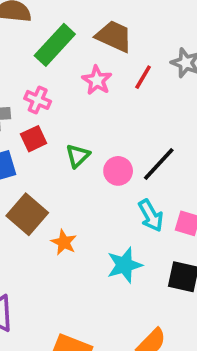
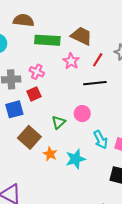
green rectangle: (55, 45) -> (47, 40), turned 50
green triangle: (78, 156) -> (59, 122), moved
black line: (159, 164) -> (95, 83), moved, turned 40
cyan star: (124, 265) -> (75, 159), moved

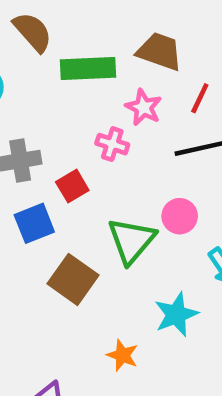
brown semicircle: (24, 20) -> (33, 32), turned 48
pink cross: (37, 72) -> (112, 144), moved
green triangle: (59, 122) -> (131, 241), size x1.6
orange star: (50, 154) -> (122, 355), moved

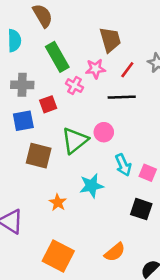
brown trapezoid: (160, 51) -> (110, 40), turned 44
green rectangle: (88, 69) -> (57, 57), moved, turned 52
pink star: (144, 107) -> (95, 69), turned 30
brown square: (73, 279) -> (39, 156), turned -32

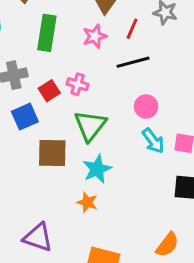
green rectangle: (57, 57) -> (47, 33), turned 52
pink cross: (74, 86) -> (78, 84), moved
pink circle: (104, 132) -> (146, 107), moved
cyan star: (91, 186) -> (97, 169), moved

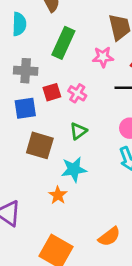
green triangle: (90, 126) -> (78, 131), size x0.6
orange semicircle: (167, 245) -> (109, 237), moved

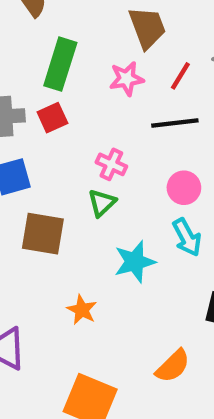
red square: (52, 92) -> (52, 118), moved
pink cross: (77, 93) -> (111, 164), moved
cyan star: (74, 169) -> (135, 262), moved

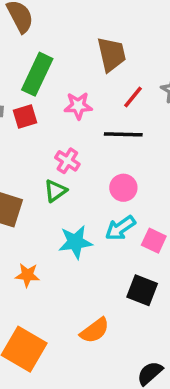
pink star: (127, 79) -> (78, 106), moved
cyan arrow: (187, 237) -> (120, 228), turned 76
orange star: (82, 310) -> (27, 275), turned -30

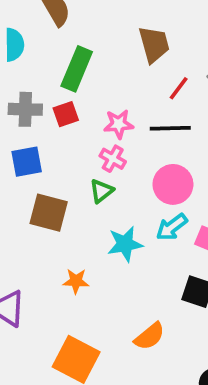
pink star: (78, 106) -> (119, 124), moved
pink circle: (123, 188) -> (173, 184), size x1.4

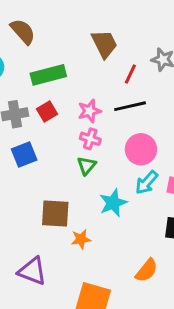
green rectangle: (77, 69) -> (48, 75), turned 64
brown square: (49, 213) -> (55, 213), moved

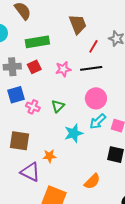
pink cross: (90, 139) -> (33, 107), moved
brown square: (55, 213) -> (20, 141), moved
purple triangle: (32, 271) -> (30, 172), moved

